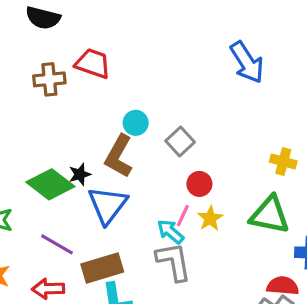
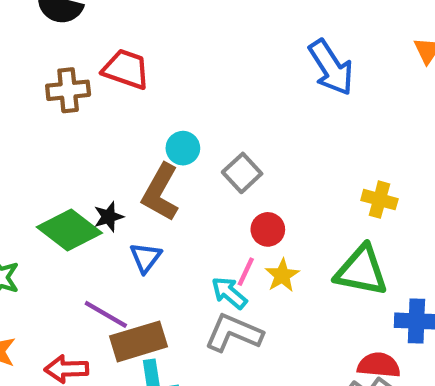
blue triangle: (108, 205) -> (146, 258), size x0.6
purple line: (57, 244) -> (106, 314), moved
gray L-shape: (174, 262) -> (234, 333), turned -57

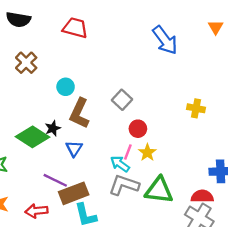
red trapezoid: (126, 69) -> (75, 28), moved
brown cross: (68, 90) -> (26, 63), turned -35
cyan circle: (183, 148) -> (66, 87), moved
green triangle: (361, 271) -> (159, 190), moved

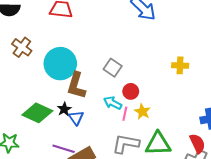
cyan circle: (66, 87) -> (60, 64), size x2.0
black star: (53, 128) -> (64, 109), moved
cyan arrow: (120, 164) -> (113, 103), moved
red semicircle: (202, 196) -> (197, 143), turned 72

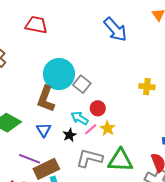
cyan circle: (60, 64) -> (59, 74), moved
black star: (64, 109) -> (70, 135), moved
pink line: (125, 114) -> (91, 129), turned 32

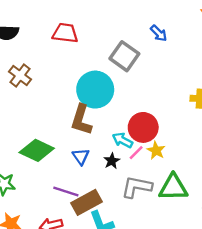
blue arrow: (115, 29) -> (159, 33), size x0.6
gray square: (82, 84) -> (124, 56), moved, size x1.4
red circle: (98, 108) -> (143, 127), size x1.6

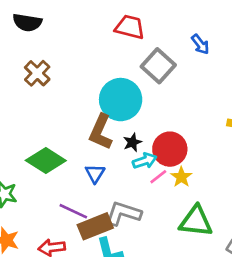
red trapezoid: (65, 33) -> (130, 27), moved
cyan arrow: (123, 140) -> (145, 161), turned 126
black star: (112, 161) -> (132, 142), moved
gray L-shape: (137, 187) -> (123, 213), moved

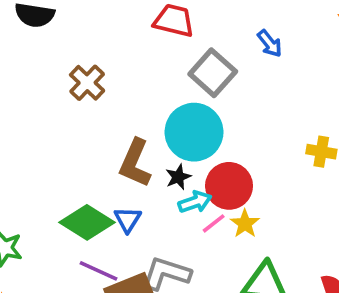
brown cross: (37, 73) -> (87, 83), moved
cyan circle: (121, 100) -> (194, 132), moved
green diamond: (46, 160) -> (87, 222), moved

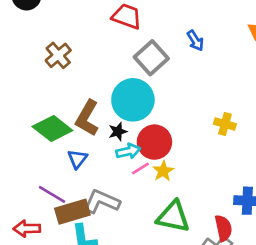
green diamond: (87, 222) -> (52, 129), moved

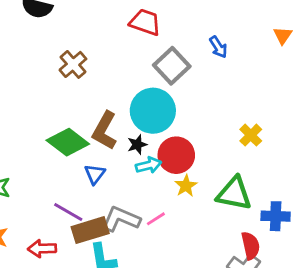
yellow cross: (225, 124) -> (251, 135), turned 30
pink line: (140, 168) -> (156, 219), moved
green triangle: (173, 217) -> (234, 194), moved

